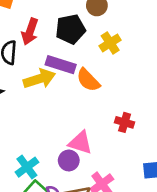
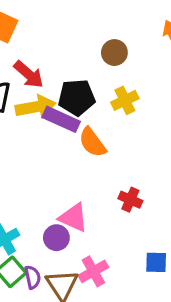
black pentagon: (70, 29) -> (77, 97), moved
red arrow: (30, 32) -> (29, 74), turned -75
yellow arrow: (39, 79) -> (36, 107), moved

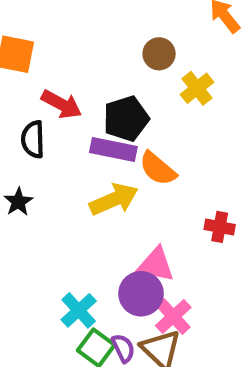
yellow cross: (125, 100) -> (197, 88), moved
yellow arrow: (36, 107) -> (114, 199), moved
purple circle: (56, 238) -> (141, 294), size x1.4
pink cross: (93, 271) -> (173, 317), moved

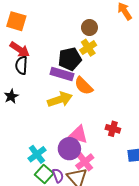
yellow cross: (197, 88) -> (88, 48), moved
red arrow: (62, 104) -> (20, 50), moved
red cross: (220, 227) -> (113, 129), moved

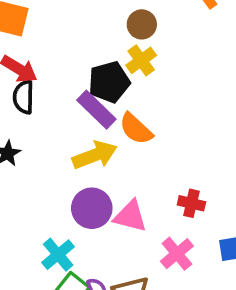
purple rectangle: (62, 74) -> (96, 110), turned 30
purple circle: (69, 149) -> (92, 208), moved
pink cross: (85, 162) -> (177, 254), moved

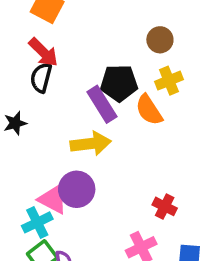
yellow cross: (141, 60) -> (169, 81), moved
orange semicircle: (136, 129) -> (149, 110), moved
pink triangle: (130, 216) -> (53, 199), moved

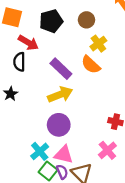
red arrow: (43, 52) -> (28, 43), moved
black pentagon: (119, 83) -> (51, 21), moved
pink triangle: (53, 199) -> (64, 154), moved

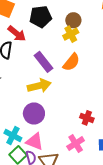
yellow cross: (98, 44) -> (71, 34), moved
orange semicircle: (91, 65) -> (71, 62), turned -102
cyan cross: (40, 151) -> (13, 136), turned -30

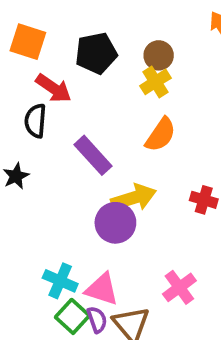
purple rectangle: (43, 62) -> (93, 155), moved
yellow arrow: (39, 86) -> (134, 198), moved
purple circle: (34, 113) -> (115, 223), moved
red cross: (87, 118) -> (204, 200), moved

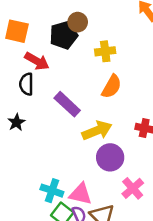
brown circle: (159, 55) -> (78, 22), moved
yellow cross: (155, 82) -> (105, 51), turned 30
purple circle: (115, 223) -> (110, 157), moved

